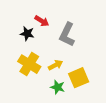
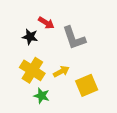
gray L-shape: (67, 35) -> (74, 38), turned -45
green star: (58, 87) -> (42, 96), moved

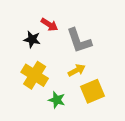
yellow arrow: (61, 71) -> (77, 70), moved
green star: (42, 96) -> (57, 100), moved

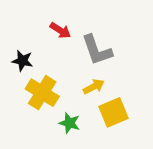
black star: (32, 39) -> (22, 61), moved

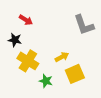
red arrow: (60, 30) -> (26, 20), moved
gray L-shape: (97, 50) -> (84, 25), moved

